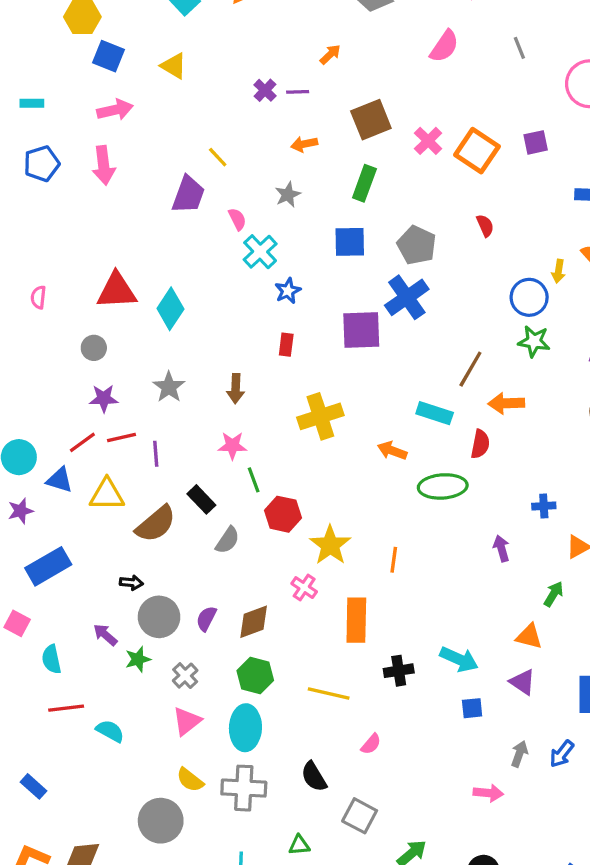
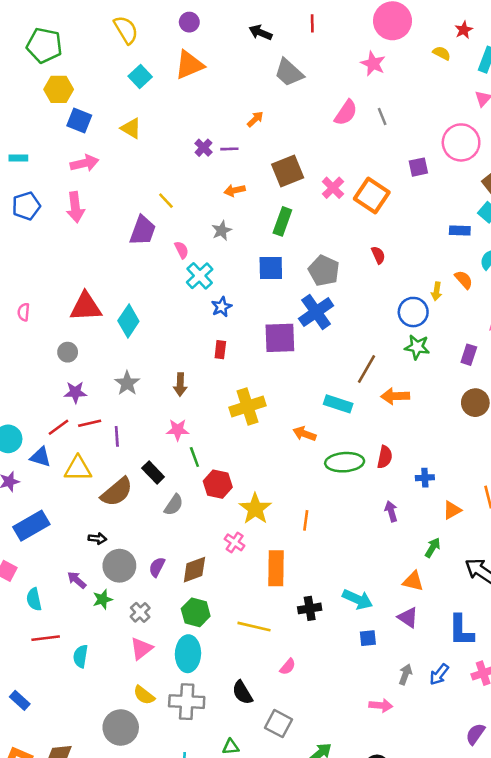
gray line: (519, 48) -> (382, 117), moved
purple square: (536, 142) -> (418, 167), moved
red semicircle: (480, 444) -> (385, 457), moved
cyan semicircle: (110, 731) -> (81, 656), turned -110

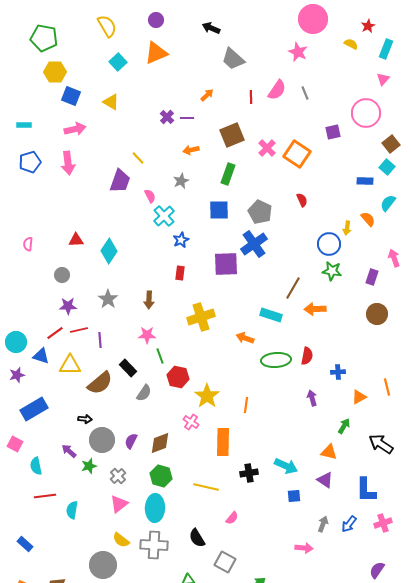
red line: (312, 23) -> (251, 97), moved
red triangle: (86, 307) -> (76, 240), size x0.6

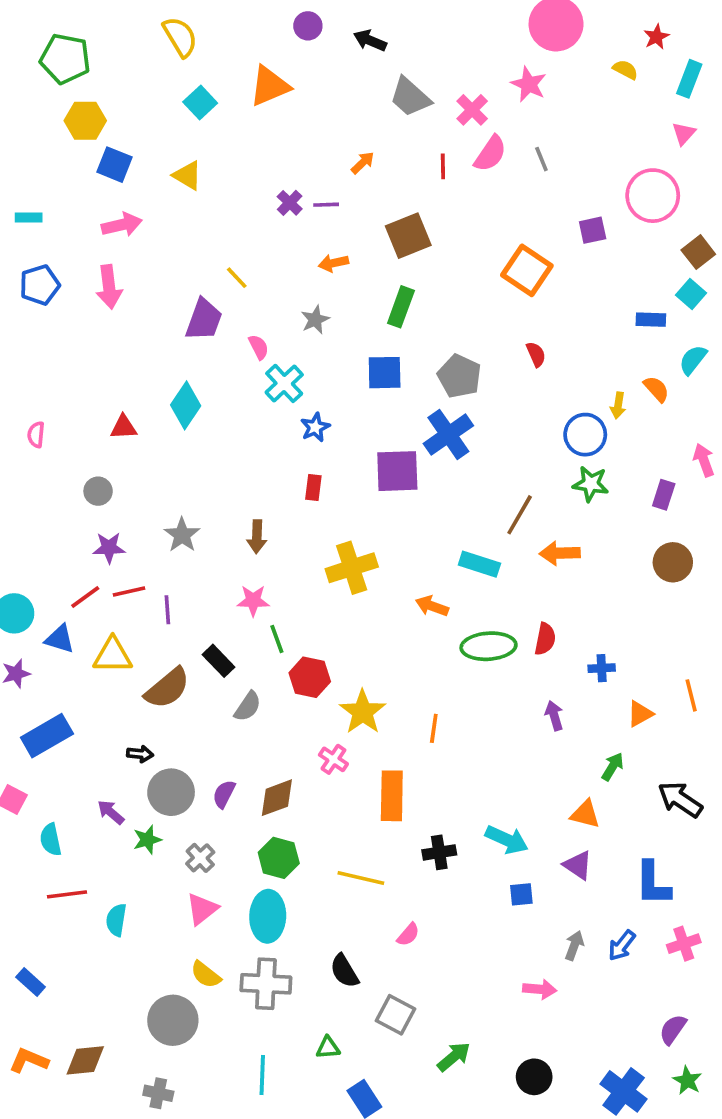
purple circle: (156, 20) -> (308, 26), moved
pink cross: (267, 148) -> (472, 110), moved
cyan diamond: (109, 251) -> (186, 405), moved

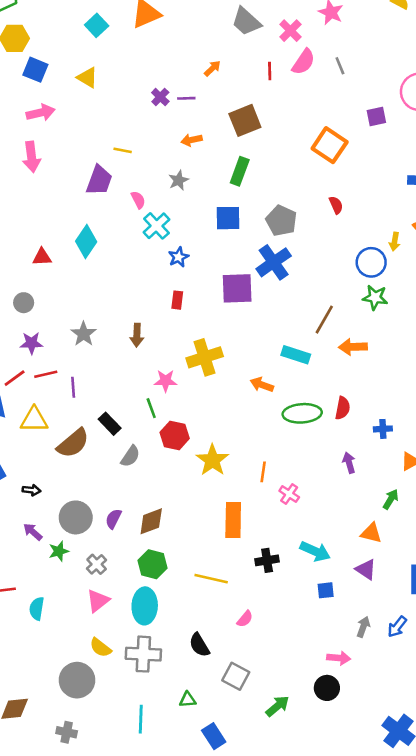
yellow line: (237, 278) -> (123, 150), turned -36
pink star: (253, 601) -> (166, 381), moved
black arrow: (140, 754) -> (31, 490), moved
pink cross: (333, 759) -> (289, 494), moved
black circle: (534, 1077) -> (327, 688), moved

